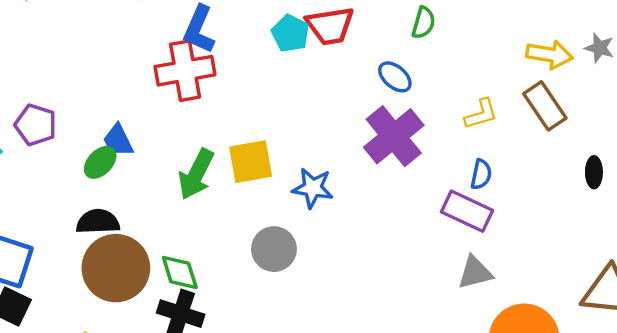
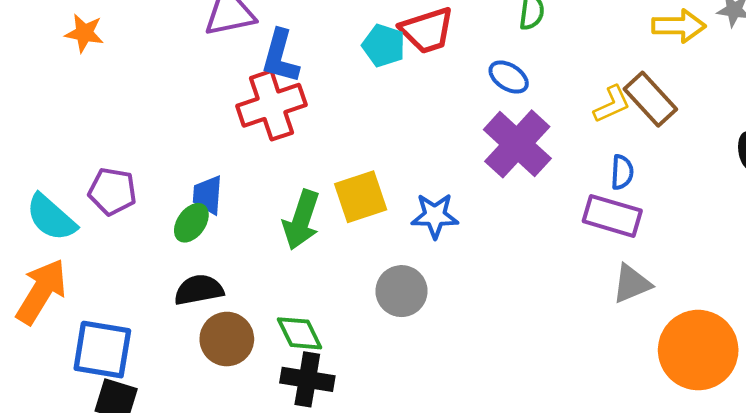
brown rectangle: (545, 106) -> (650, 99), moved
blue trapezoid: (118, 140) -> (208, 195), turned 39
brown circle: (116, 268) -> (227, 339), size x0.7

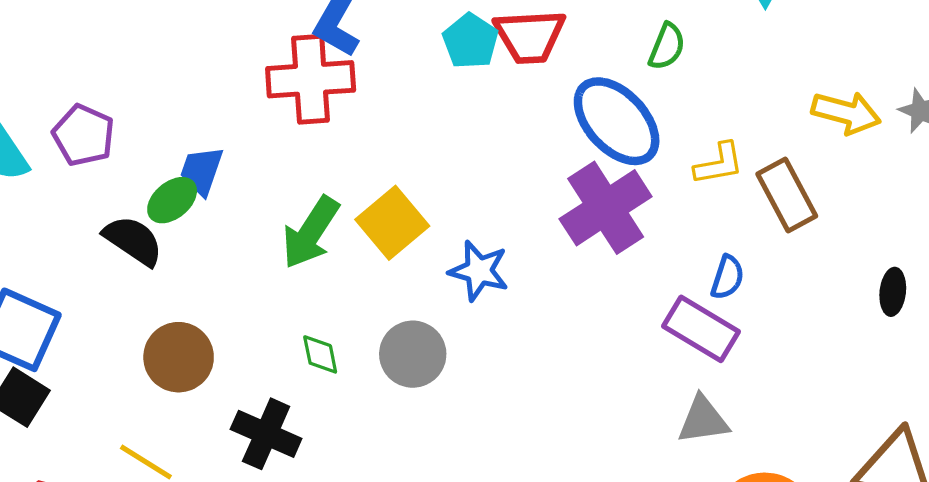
blue ellipse: (509, 77) -> (617, 121), size x1.8
yellow L-shape: (612, 104) -> (719, 164), moved
yellow square: (361, 197) -> (392, 223), turned -36
black semicircle: (199, 290) -> (133, 240), moved, turned 30
green diamond: (299, 333) -> (320, 354), moved, size x0.7

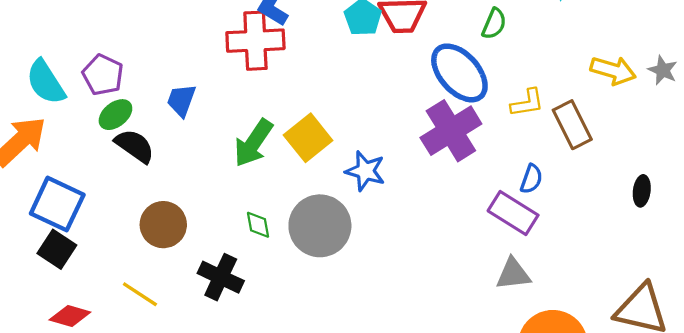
green ellipse: (172, 200) -> (115, 115), moved
gray circle: (413, 354) -> (320, 226), size x1.4

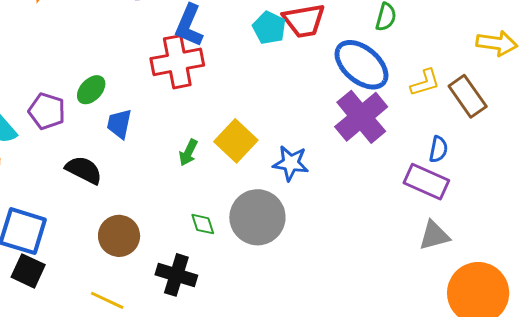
green ellipse: (115, 115) -> (91, 90), moved
green arrow: (253, 143) -> (188, 153), size x0.6

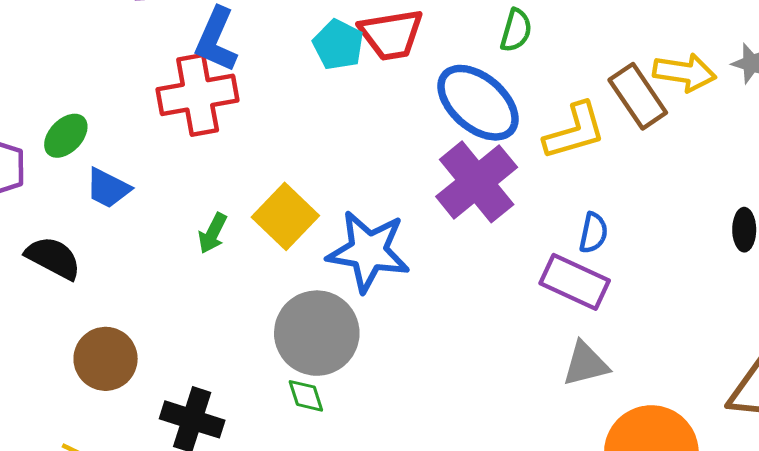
yellow L-shape: (425, 83) -> (575, 131), size x1.4
brown rectangle: (468, 96) -> (638, 96), moved
blue trapezoid: (119, 124) -> (108, 188), turned -76
blue star: (291, 163) -> (368, 251), size x1.5
green diamond: (203, 224) -> (306, 396), moved

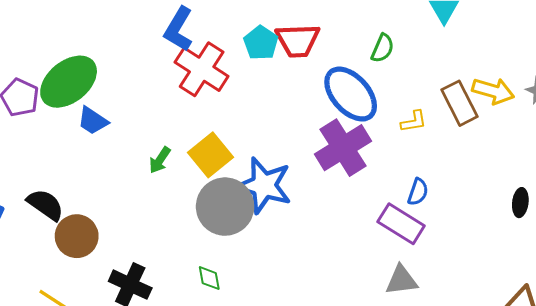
red cross: (198, 95) -> (202, 69), moved, turned 36
yellow L-shape: (575, 131) -> (414, 121), size x0.6
green ellipse: (66, 136) -> (69, 82), size x1.8
black semicircle: (53, 258) -> (45, 205), moved
gray circle: (317, 333) -> (225, 207), moved

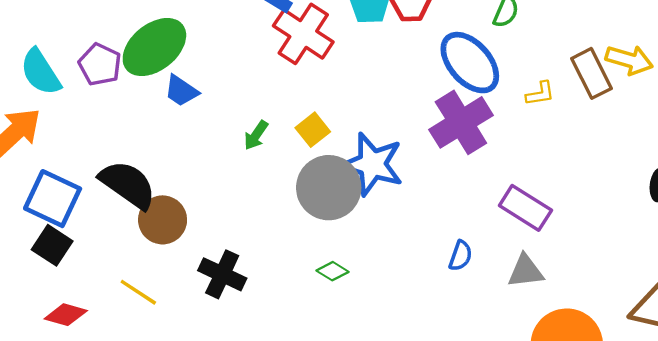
yellow square: (211, 155) -> (313, 130), size x0.7
blue semicircle: (418, 192) -> (461, 256), moved
black semicircle: (45, 205) -> (128, 185), size x1.4
green diamond: (209, 278) -> (332, 271), moved, turned -48

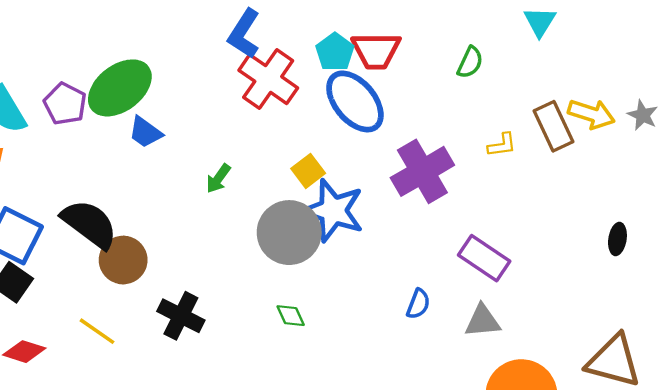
blue ellipse: (470, 63) -> (355, 101), moved
yellow square: (313, 130) -> (308, 171), moved
green diamond: (332, 271) -> (291, 316), turned 32

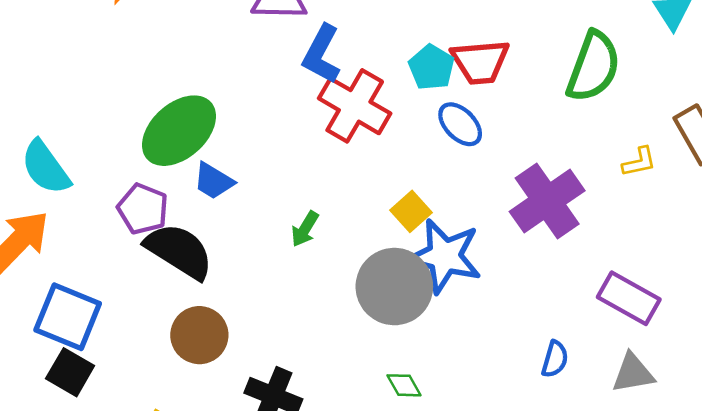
green semicircle: (470, 62) -> (593, 67), size x1.8
blue ellipse: (355, 101) -> (460, 124), size x0.6
purple pentagon: (65, 104) -> (143, 209), moved
black semicircle: (90, 224) -> (179, 251), moved

